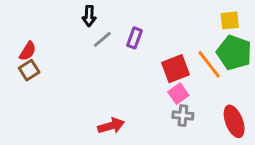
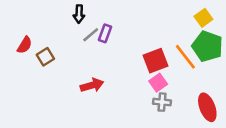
yellow square: (230, 20) -> (203, 18), turned -30
purple rectangle: (135, 38) -> (105, 33), moved
brown square: (29, 70) -> (45, 57), moved
red arrow: (111, 126) -> (92, 85), moved

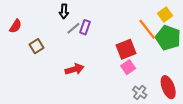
red semicircle: (25, 45) -> (15, 26), moved
orange line: (185, 57) -> (147, 29), moved
gray cross: (162, 102) -> (140, 92), moved, turned 32

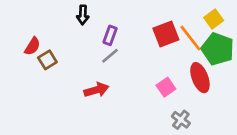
red semicircle: (15, 26) -> (32, 46), moved
gray line: (73, 28) -> (110, 56), moved
red square: (126, 49) -> (166, 34), moved
red ellipse: (168, 87) -> (200, 78), moved

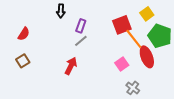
yellow square: (214, 19) -> (147, 14), moved
orange line: (190, 38) -> (134, 39), moved
brown square: (47, 60) -> (23, 61), moved
red arrow: (96, 90) -> (71, 66), turned -48

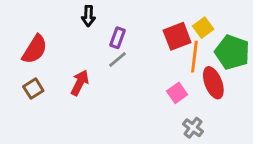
yellow square: (147, 14) -> (203, 28), moved
red semicircle: (24, 34) -> (35, 49), size x1.5
orange line: (134, 39) -> (194, 57), turned 45
red arrow: (71, 66) -> (80, 83), moved

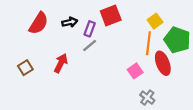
black arrow: (88, 16) -> (70, 22), moved, turned -104
red square: (177, 36) -> (111, 16), moved
red semicircle: (35, 49) -> (39, 23), moved

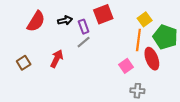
purple rectangle: (90, 29) -> (84, 27), turned -40
gray cross: (147, 98) -> (137, 91), turned -32

